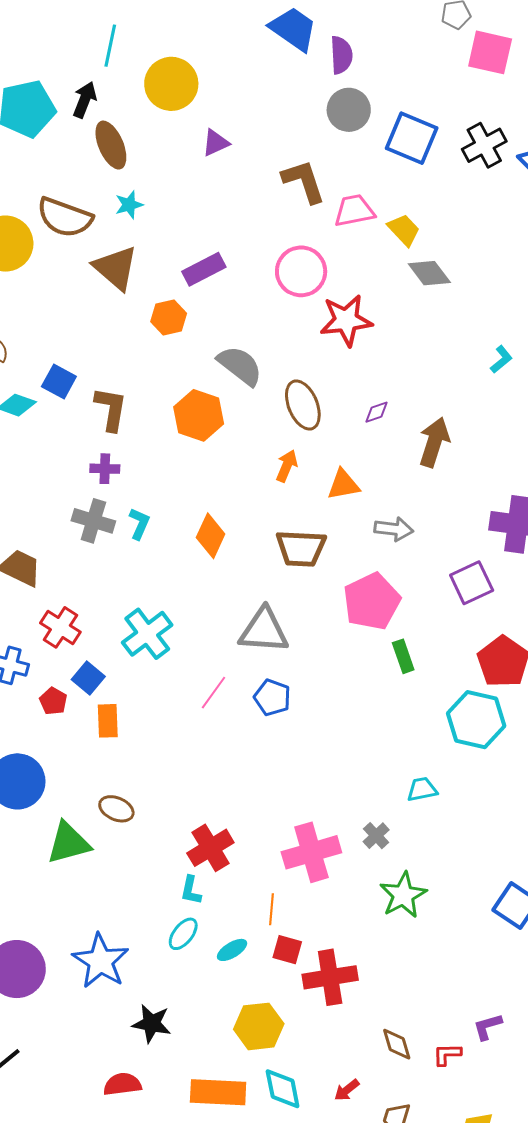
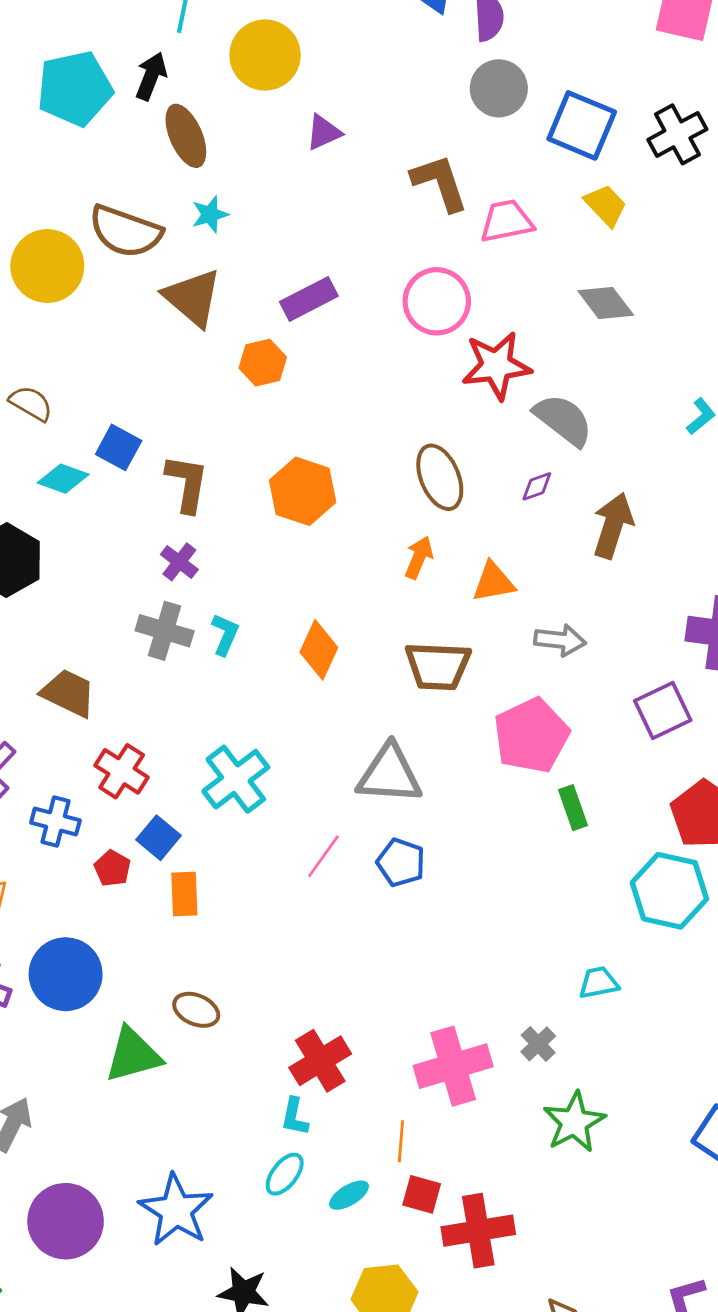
yellow trapezoid: (404, 230) -> (606, 205), moved
gray semicircle: (240, 366) -> (563, 420), moved
purple cross: (105, 469) -> (179, 562), turned 36

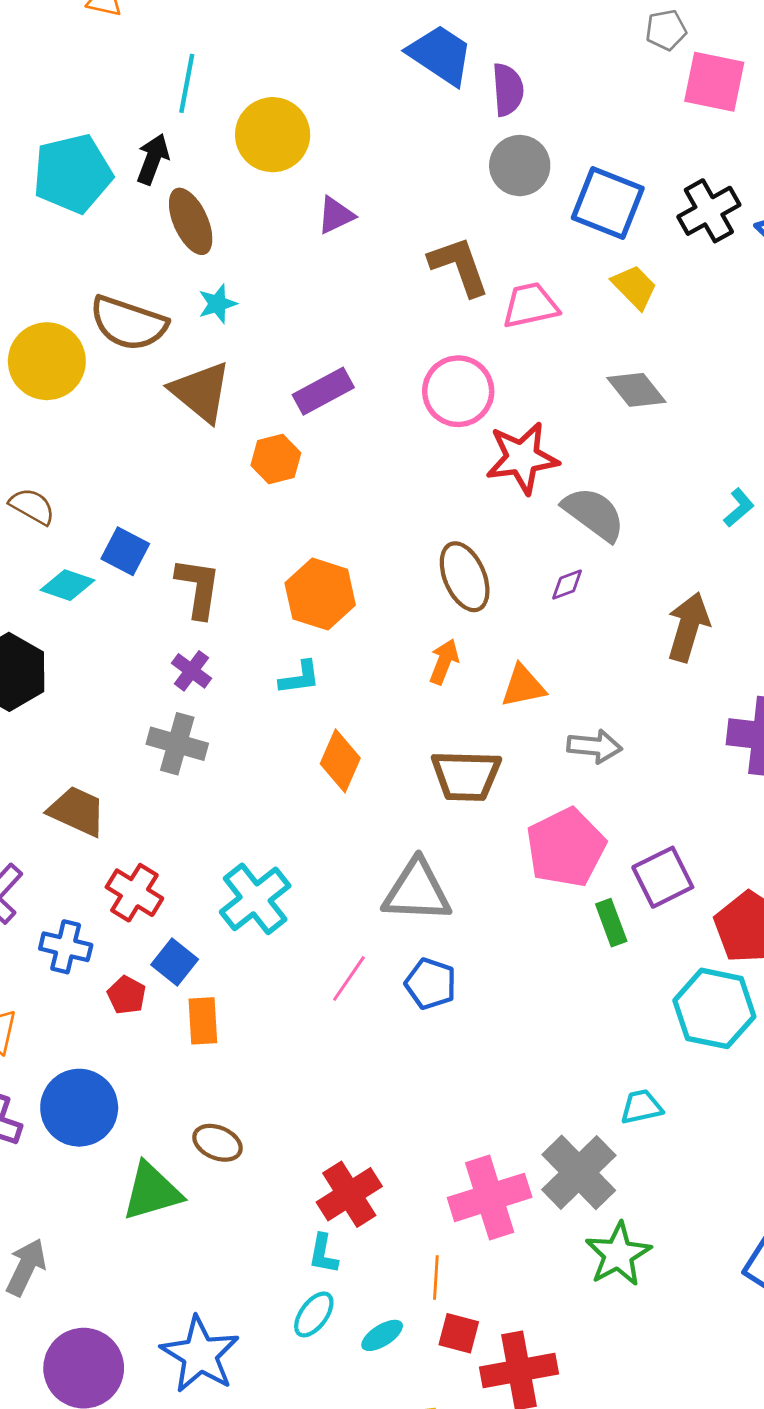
brown arrow: (613, 526) -> (688, 627), moved
cyan L-shape: (225, 634) -> (300, 678), moved, turned 60
purple square: (663, 711) -> (663, 877), moved
gray cross: (538, 1044) -> (579, 1172), size x2.0

